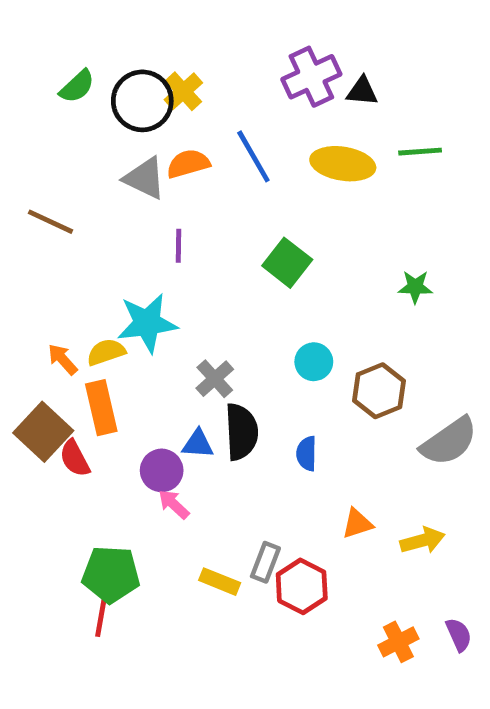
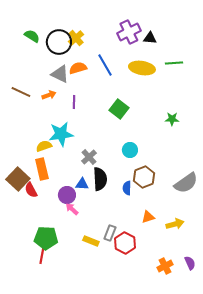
green semicircle: (77, 86) -> (32, 36), turned -105
orange arrow: (63, 359) -> (49, 95), moved, turned 112
brown hexagon: (379, 391) -> (144, 177), moved

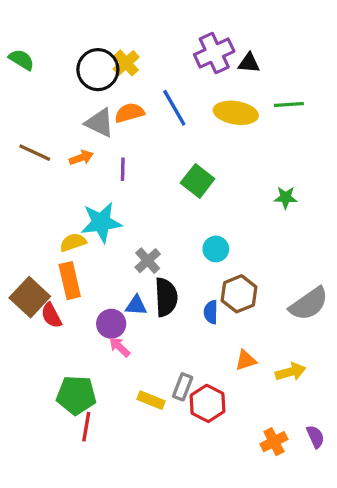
green semicircle: (32, 36) -> (21, 60), moved
red line: (42, 255) -> (86, 427), moved

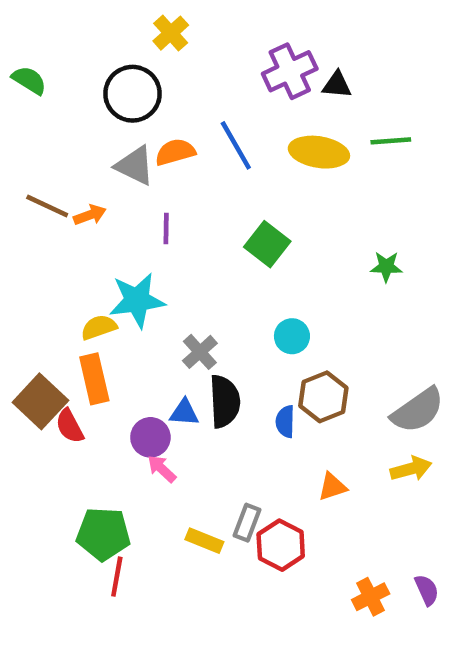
yellow cross: (126, 63) -> (171, 33), moved
orange arrow: (81, 158) -> (90, 215), moved
yellow arrow: (291, 372) -> (411, 469), moved

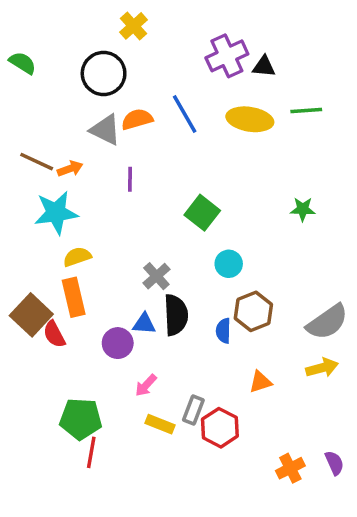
green square: (267, 244) -> (202, 213), moved
cyan star: (137, 300) -> (56, 213), moved
pink arrow: (162, 469) -> (146, 385), moved, turned -90

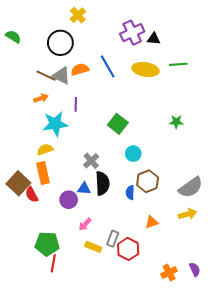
brown line: (37, 162) -> (46, 76), moved
cyan star: (56, 213) -> (55, 124), moved

